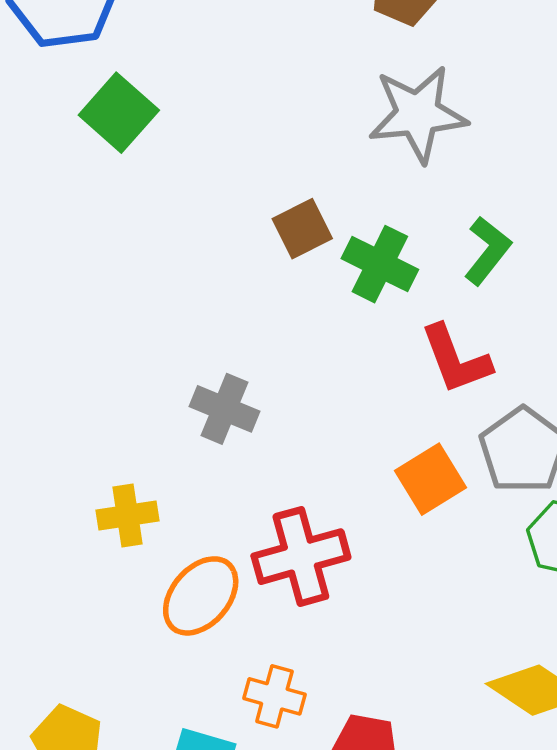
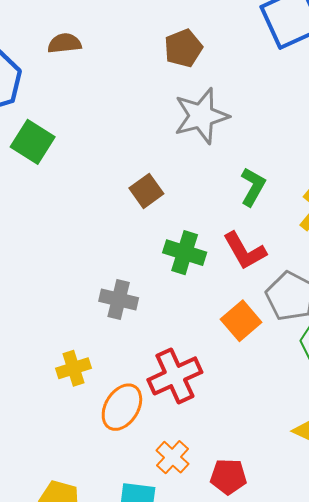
green cross: (380, 264) -> (185, 253), moved
orange cross: (274, 696) -> (172, 457), turned 36

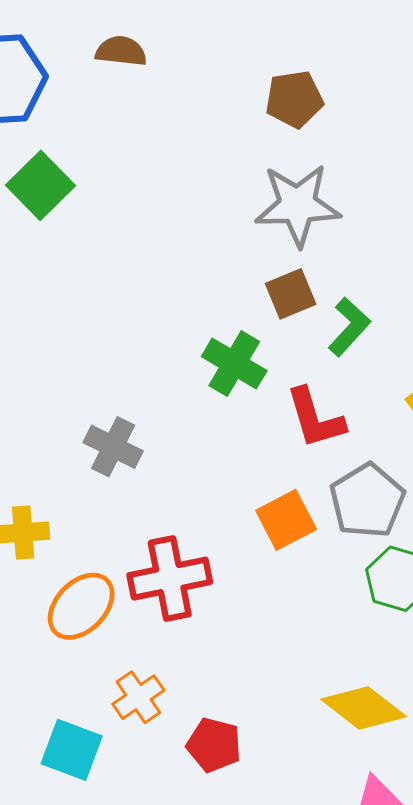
brown square: (146, 191) -> (291, 294), moved
green cross: (185, 253) -> (234, 364), moved

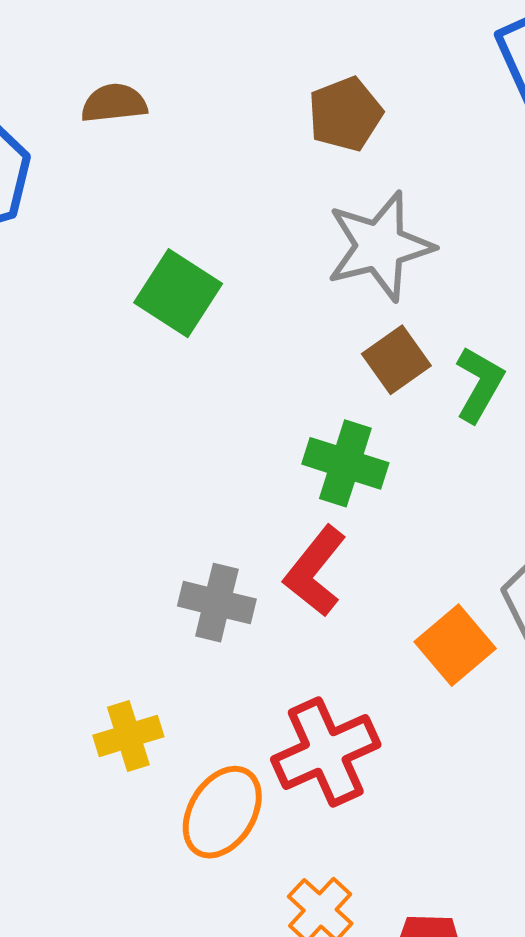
green square: (40, 185) -> (178, 293), moved
red L-shape: (315, 418) -> (315, 571), moved, turned 68

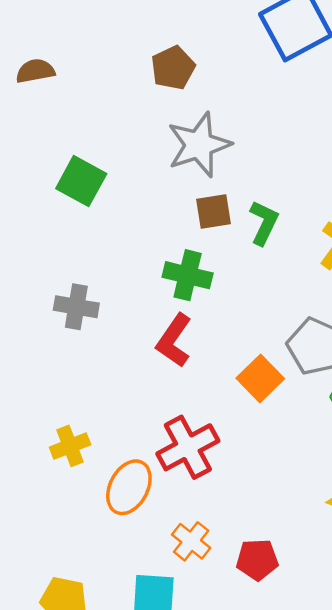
brown square: (396, 360) -> (214, 212), turned 30
gray cross: (217, 603) -> (76, 307), moved

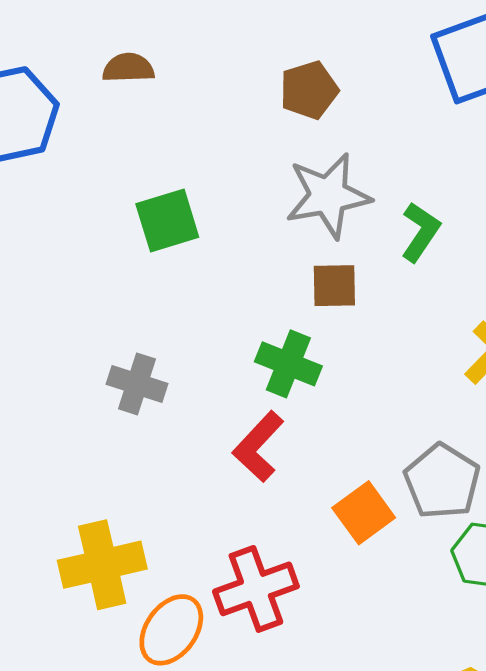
green square: (81, 181) -> (167, 221), turned 36
green L-shape: (264, 223) -> (420, 232), moved
yellow cross: (70, 446) -> (102, 565), size x1.6

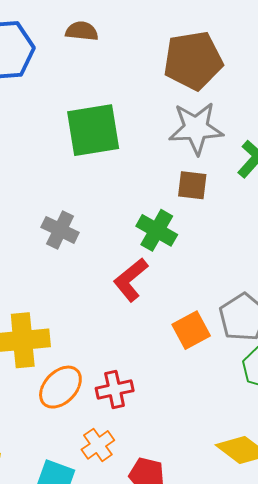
brown pentagon: (309, 90) -> (193, 60), size x1.6
green square: (167, 221) -> (93, 130), size x1.4
red cross: (256, 589) -> (115, 389), moved, size x0.7

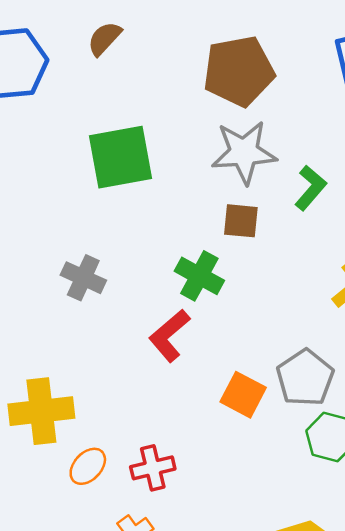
brown semicircle: (82, 31) -> (104, 39), turned -52
orange square: (191, 330) -> (243, 395), turned -33
orange ellipse: (60, 387) -> (88, 466), size x0.7

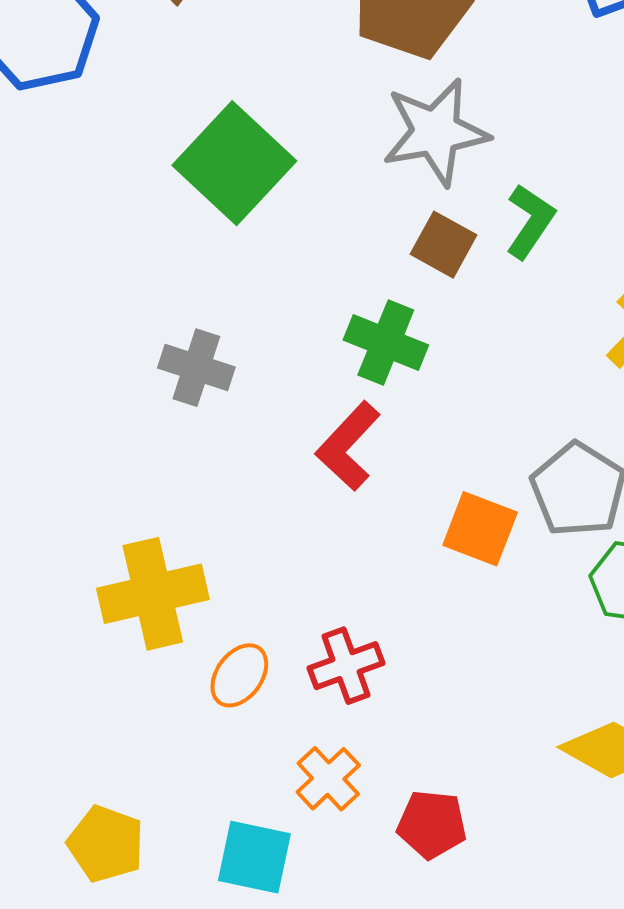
green square: (121, 157) -> (234, 163), turned -30
green L-shape: (310, 188) -> (530, 221), moved
brown square: (241, 221) -> (443, 245), turned 30

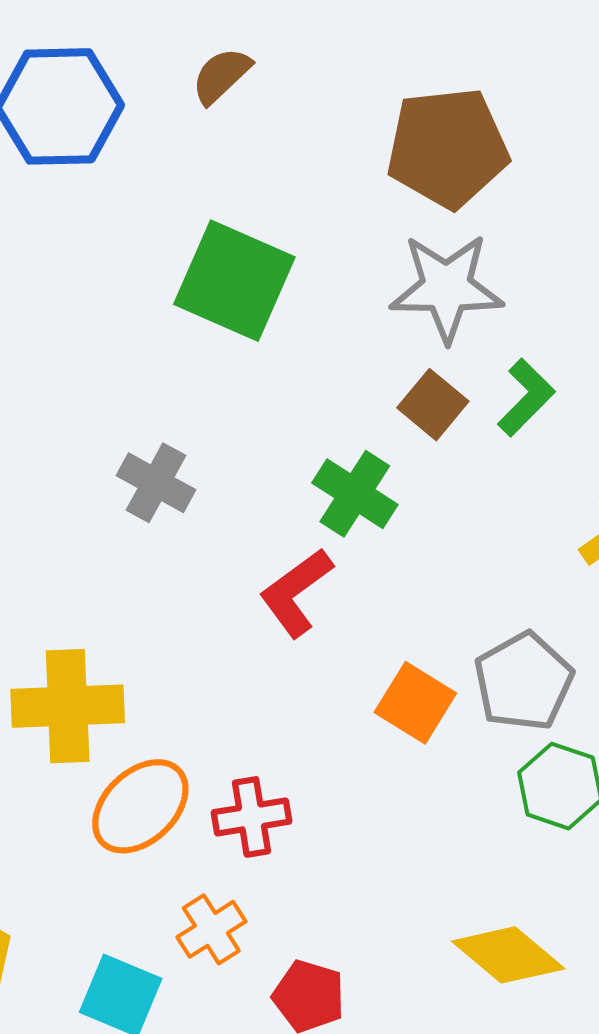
green square: (234, 163) -> (234, 281), turned -30
orange ellipse: (239, 675) -> (140, 806), size x1.5

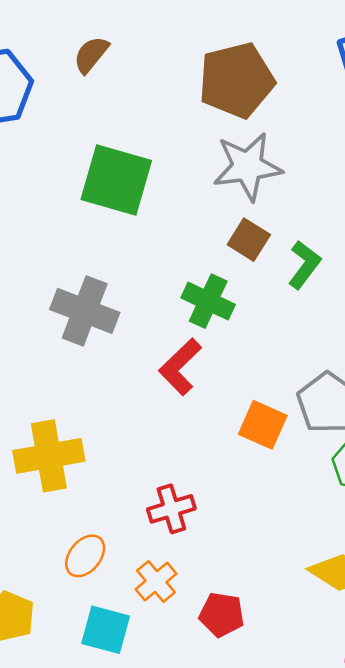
green L-shape: (526, 397) -> (304, 265), moved
gray cross: (156, 483) -> (85, 311), size x1.4
orange ellipse: (140, 806) -> (85, 556), moved, size x0.7

